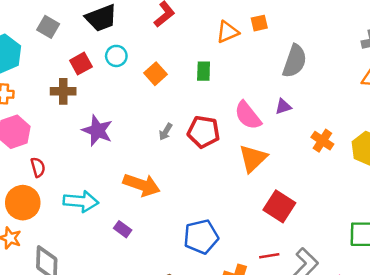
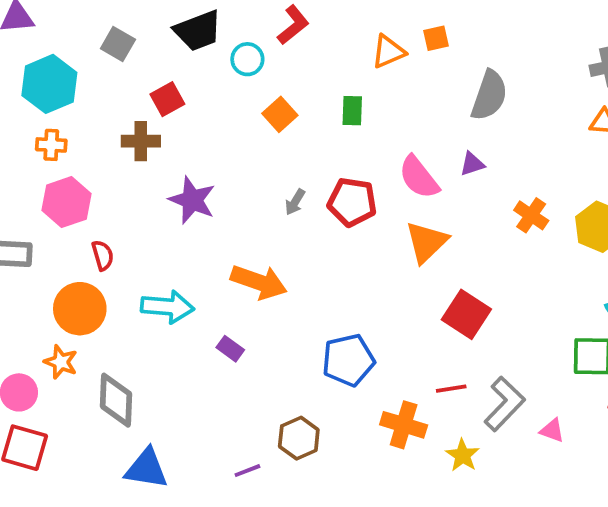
cyan circle: (116, 56) -> (247, 59), moved

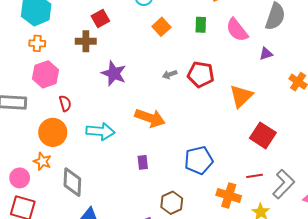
pink semicircle: (419, 177) -> (237, 30), moved
gray arrow: (295, 202) -> (170, 74), turned 40
purple rectangle: (230, 349) -> (143, 162), moved, turned 48

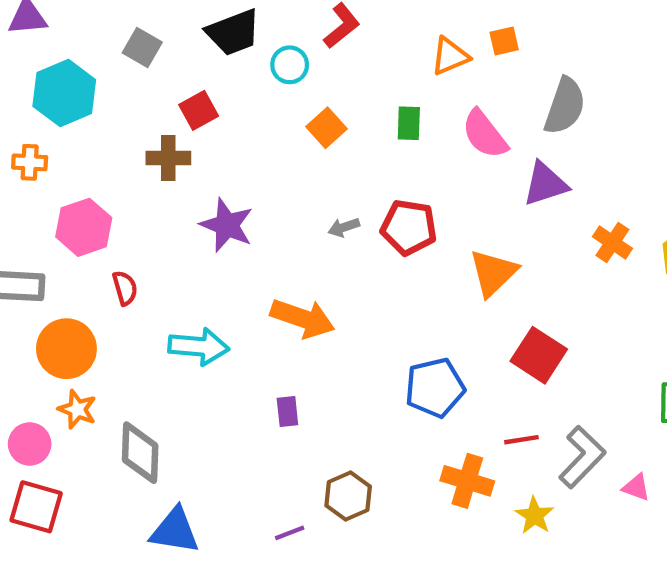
orange cross: (37, 43) -> (30, 162), moved
purple triangle: (266, 54) -> (545, 184), size x1.6
orange circle: (53, 132) -> (66, 349), moved
blue pentagon: (199, 160) -> (435, 388), moved

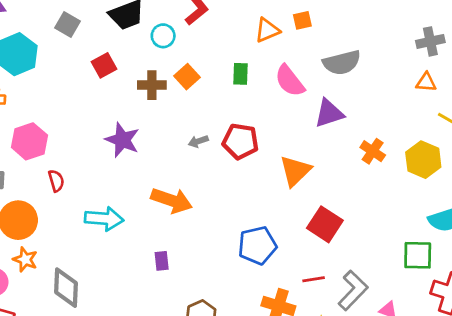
gray semicircle: (565, 106) -> (342, 63), turned 57
brown cross: (168, 158) -> (152, 85), moved

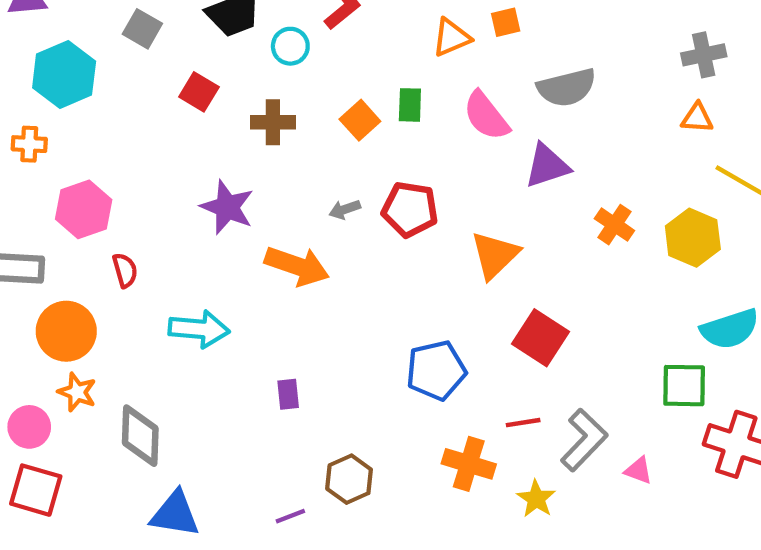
red square: (104, 65) -> (199, 92), turned -30
orange square: (187, 77) -> (360, 120), moved
orange arrow: (172, 200) -> (297, 266), moved

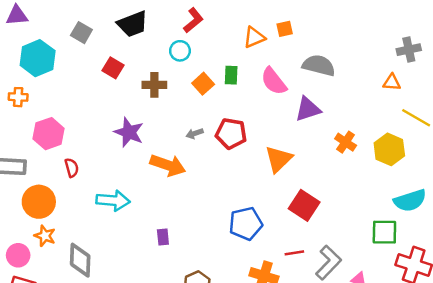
cyan circle: (290, 46) -> (180, 51), moved
gray cross: (704, 55) -> (409, 50), moved
gray semicircle: (567, 88) -> (319, 65), turned -152

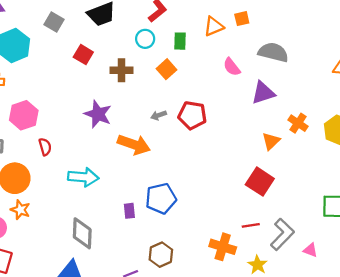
green rectangle: (231, 75) -> (180, 41), moved
pink semicircle: (274, 81) -> (232, 67), size x0.7
orange triangle: (279, 159) -> (271, 141), moved, size x0.7
blue pentagon: (246, 224) -> (161, 198), moved
gray diamond: (80, 260) -> (82, 233), moved

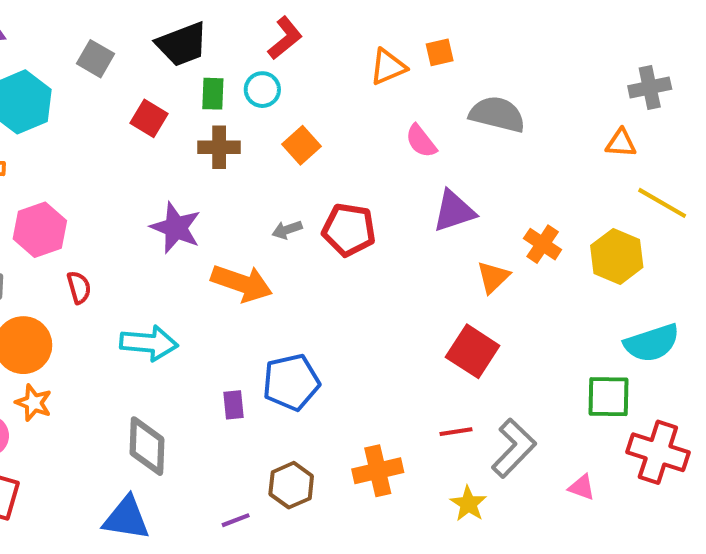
green rectangle: (180, 41) -> (213, 94), moved
purple triangle: (263, 93) -> (454, 211), moved
orange cross: (223, 247) -> (378, 471), moved, turned -30
pink triangle: (310, 250) -> (582, 487), moved

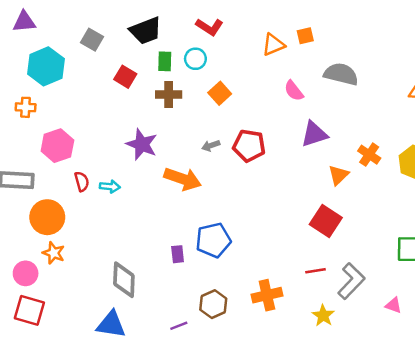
red L-shape: (285, 38) -> (209, 27), turned 72
cyan arrow: (149, 343) -> (110, 187), moved, size x0.6

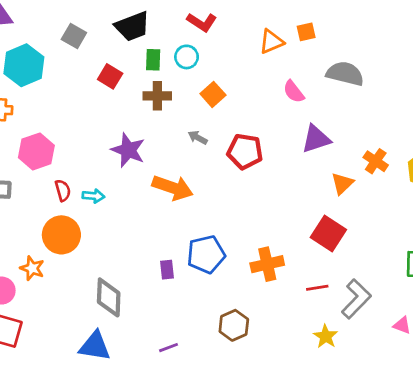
gray arrow: (211, 146) -> (198, 138), moved, turned 48
orange circle: (47, 217) -> (61, 235), moved
orange cross: (267, 295) -> (267, 264), moved
brown hexagon: (213, 304) -> (234, 325), moved

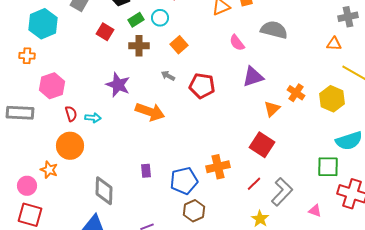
green rectangle: (153, 60) -> (136, 20), turned 56
blue pentagon: (206, 254) -> (184, 181), moved
red line: (317, 288) -> (254, 184), turned -35

